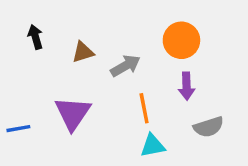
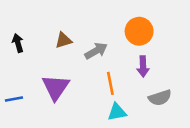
black arrow: (35, 37) -> (18, 43), moved

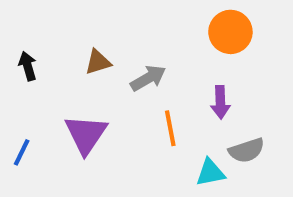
orange circle: (139, 31) -> (230, 32), moved
blue line: (14, 99) -> (22, 152), turned -54
cyan triangle: (117, 112) -> (210, 173), moved

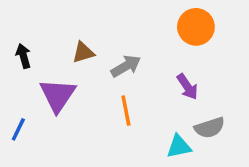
purple arrow: (220, 102) -> (187, 87), turned -32
orange line: (170, 128) -> (126, 111), moved
purple triangle: (86, 134) -> (58, 95), moved

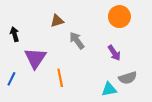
brown triangle: (83, 52) -> (57, 21), moved
gray arrow: (126, 66) -> (77, 40), turned -96
orange line: (126, 111) -> (60, 78), moved

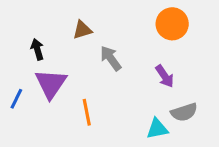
black arrow: (15, 34) -> (37, 49), moved
blue line: (11, 79) -> (16, 99), moved

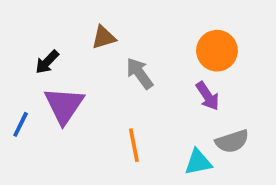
orange circle: (172, 24) -> (217, 51), moved
black arrow: (37, 49) -> (47, 62), turned -120
orange line: (87, 112) -> (134, 145), moved

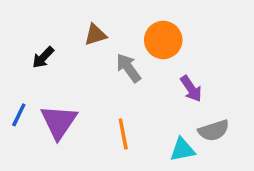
orange circle: (217, 51) -> (163, 40), moved
purple triangle: (64, 105) -> (59, 122), moved

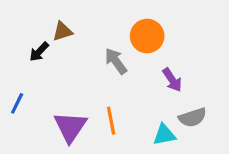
brown triangle: (95, 35) -> (63, 31), moved
purple triangle: (59, 122) -> (70, 127), moved

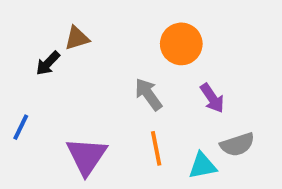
gray arrow: (116, 61) -> (148, 94), moved
orange line: (111, 121) -> (156, 148), moved

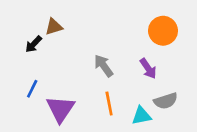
orange circle: (181, 44) -> (163, 31), moved
blue line: (21, 127) -> (32, 89), moved

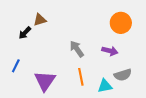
purple arrow: (148, 68) -> (110, 51), turned -42
blue line: (32, 89) -> (16, 66), moved

